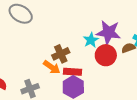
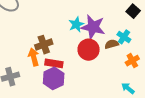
cyan star: (91, 40) -> (76, 24), moved
orange arrow: (52, 67) -> (34, 57), turned -144

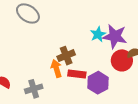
red circle: (89, 50) -> (122, 60), moved
purple hexagon: (54, 78) -> (98, 83), moved

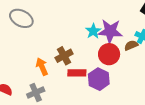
red circle: (122, 60) -> (109, 54), moved
orange arrow: (56, 68) -> (42, 67), moved

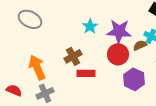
cyan star: (93, 31) -> (90, 26), moved
orange arrow: (42, 67) -> (37, 67), moved, size x1.4
purple hexagon: (99, 79) -> (134, 79), moved

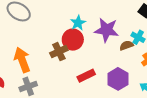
red circle: (118, 54) -> (73, 40), moved
red rectangle: (86, 73) -> (86, 76), moved, turned -30

